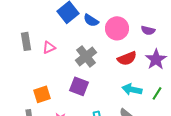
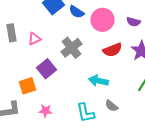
purple square: (79, 86) -> (46, 69), moved, turned 30
cyan arrow: (132, 89) -> (98, 81), moved

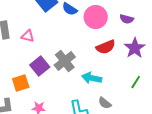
pink triangle: (34, 39) -> (28, 36), turned 40
gray cross: (72, 48) -> (65, 61), moved

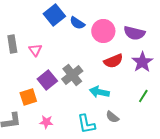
purple semicircle: (127, 19) -> (134, 33), size x1.5
pink triangle: (28, 36) -> (35, 50), turned 40

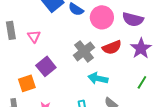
gray cross: (72, 75) -> (84, 51), moved

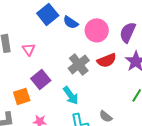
purple semicircle: (133, 19) -> (128, 32), turned 100
cyan arrow: (98, 78) -> (71, 95), moved, turned -138

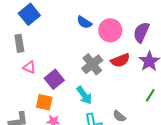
blue square: (48, 14) -> (29, 14), moved
pink triangle: (29, 49) -> (29, 67), moved, turned -32
orange square: (22, 96) -> (44, 102), moved, turned 30

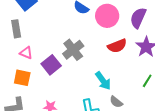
gray cross: (92, 64) -> (73, 50), moved
cyan arrow: (84, 95) -> (103, 81), moved
orange square: (44, 102) -> (22, 78), moved

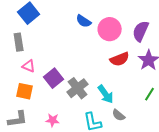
gray cross: (73, 50) -> (78, 88), moved

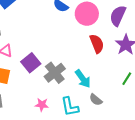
red semicircle: (120, 59) -> (97, 44), turned -90
pink star: (53, 120) -> (42, 105), moved

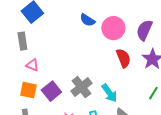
purple square: (31, 63) -> (51, 91), moved

